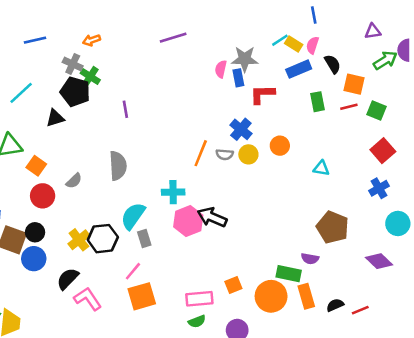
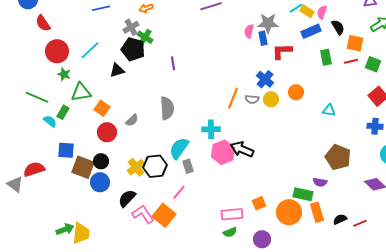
gray cross: (73, 64) -> (131, 27), turned 35
blue cross: (379, 188) -> (375, 126), turned 35
orange square: (142, 296) -> (164, 215), moved, turned -35

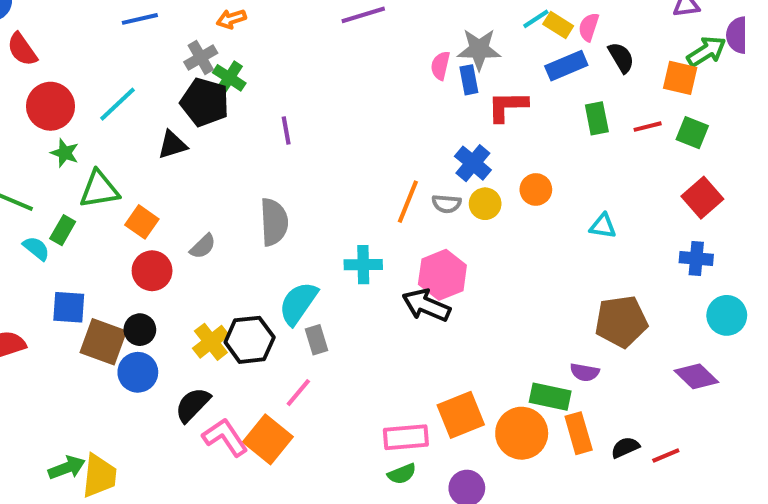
orange square: (355, 43) -> (680, 78), moved
pink hexagon: (223, 152) -> (442, 275), moved
brown pentagon: (338, 157) -> (621, 321), turned -30
orange square: (259, 203) -> (461, 415), size x1.6

